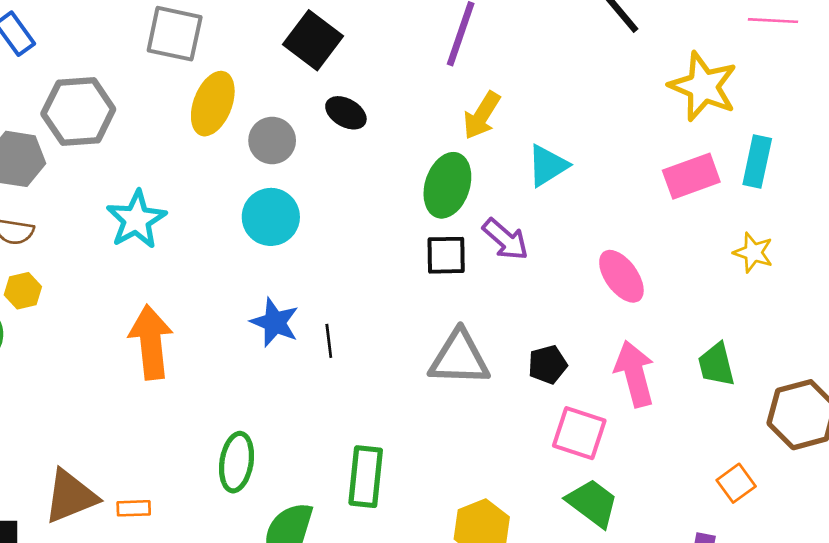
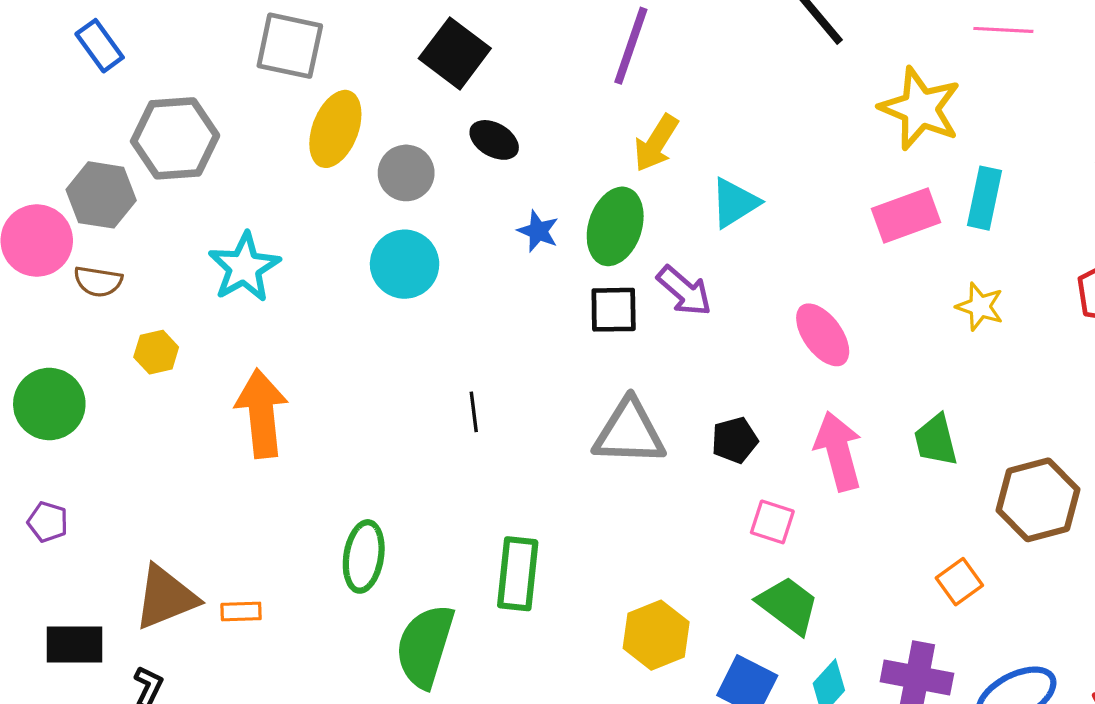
yellow hexagon: (23, 291) -> (156, 352), moved
blue star: (275, 322) -> (538, 231), moved, size x0.7
pink square: (579, 433) -> (772, 522), size x0.7

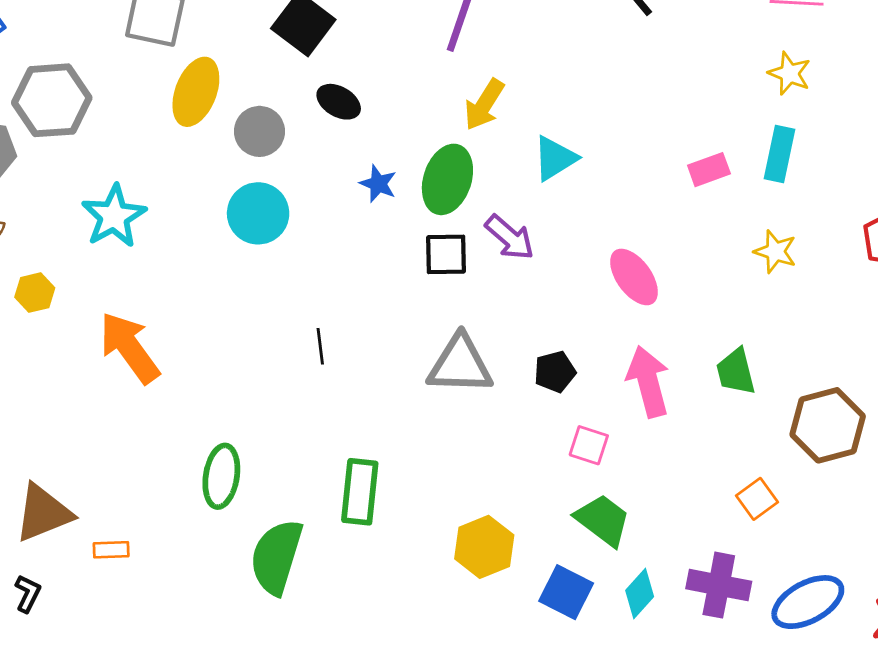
yellow star: (920, 109) -> (789, 73), moved, size x0.6
pink rectangle: (906, 215) -> (709, 170), size x0.7
orange arrow: (262, 413) -> (129, 348), turned -30
orange rectangle: (241, 611) -> (111, 550), moved

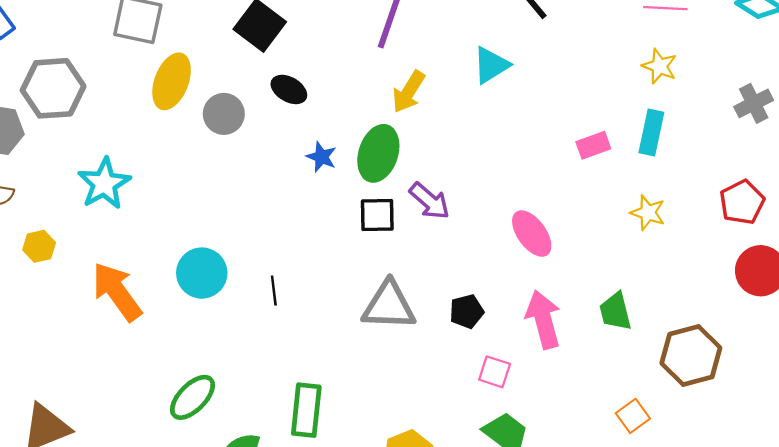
cyan triangle: (555, 158) -> (491, 65), moved
cyan circle: (258, 213) -> (202, 273), moved
green ellipse: (221, 476) -> (192, 397), turned 36

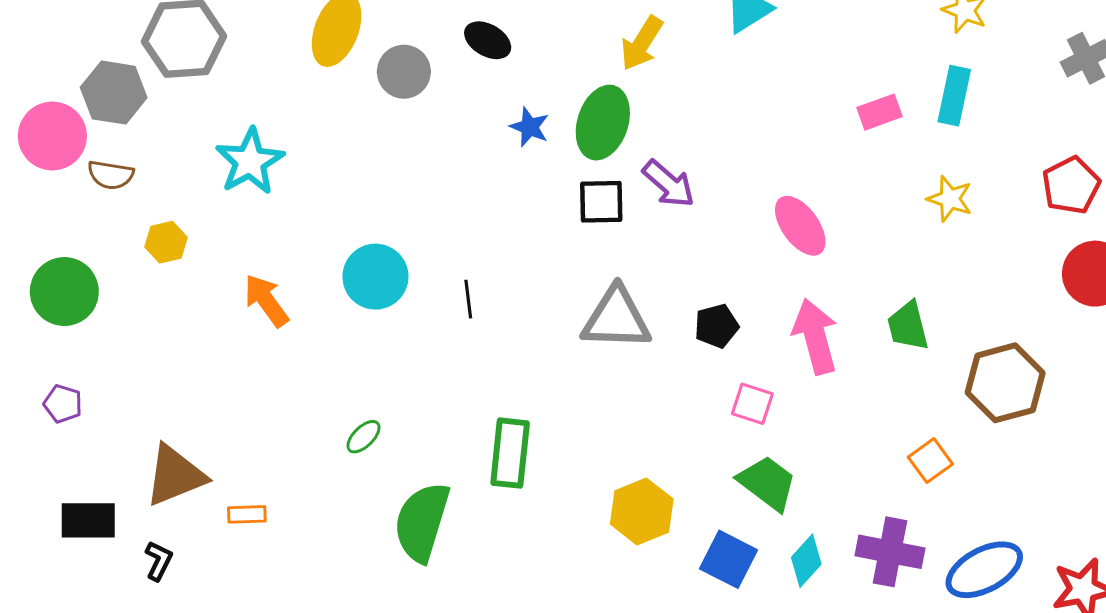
orange arrow: (117, 292) -> (266, 301), size x0.7
green ellipse: (192, 397) -> (363, 437), size x0.6

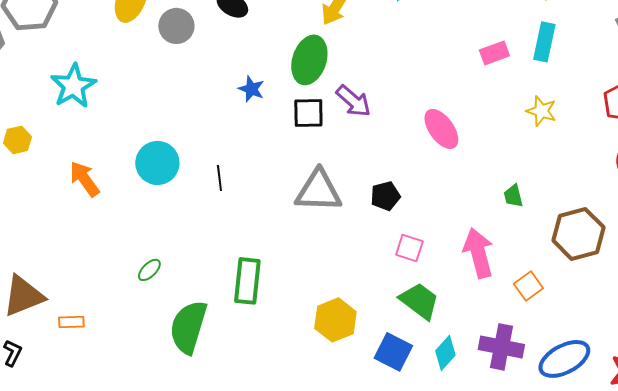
blue star: (530, 127) -> (251, 89), moved
green trapezoid: (908, 326) -> (513, 196), size x0.7
pink arrow: (815, 336) -> (478, 253), moved

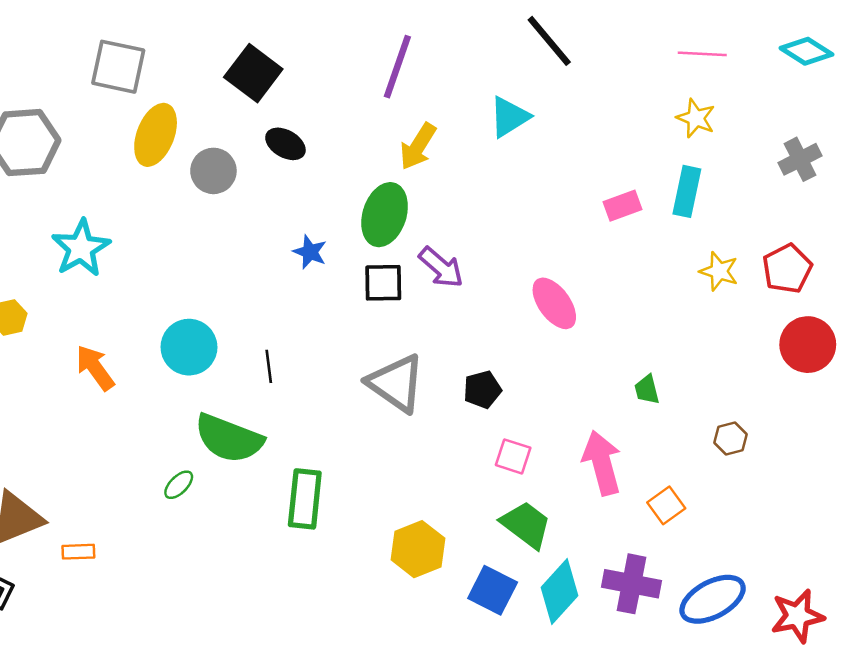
yellow star: (541, 111) -> (719, 271), moved
gray triangle: (318, 191) -> (396, 383), turned 33
brown hexagon: (578, 234) -> (731, 438), size x0.5
green semicircle: (188, 327) -> (229, 438), moved, turned -86
cyan diamond: (445, 353) -> (559, 592), size x1.4

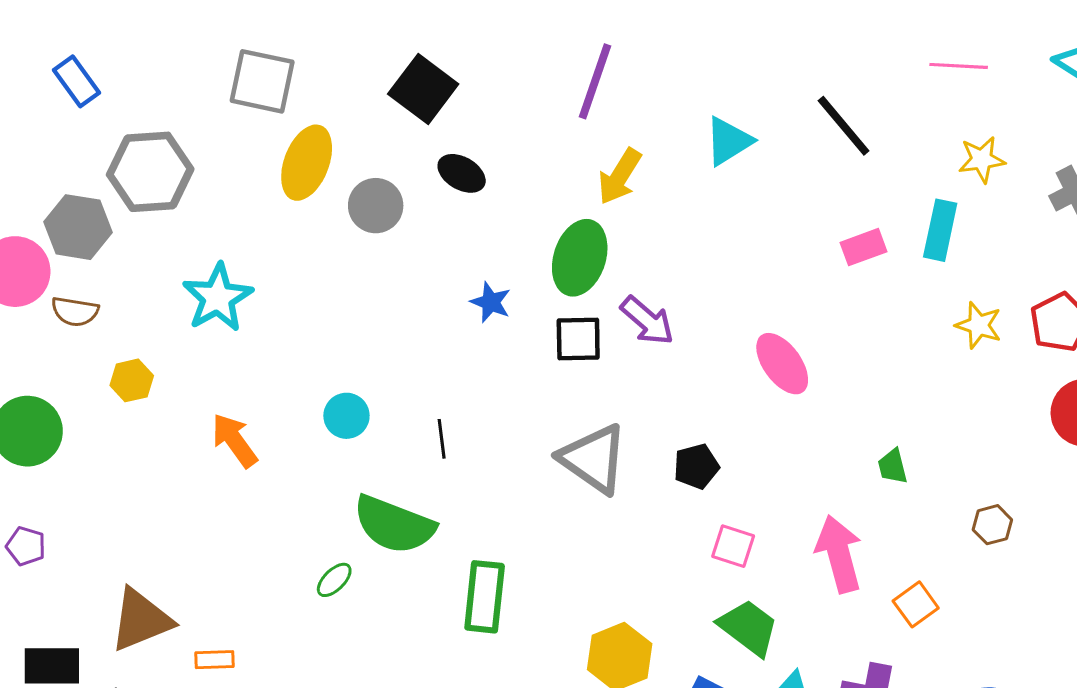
black line: (549, 41) -> (844, 126), moved
yellow star: (696, 118) -> (982, 160), moved, turned -30
cyan circle: (189, 347) -> (346, 416), size x0.7

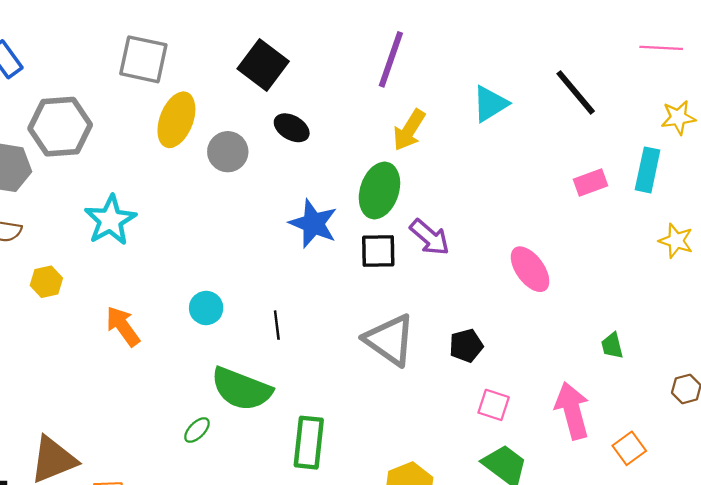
blue star: (491, 302) -> (313, 224), size x1.6

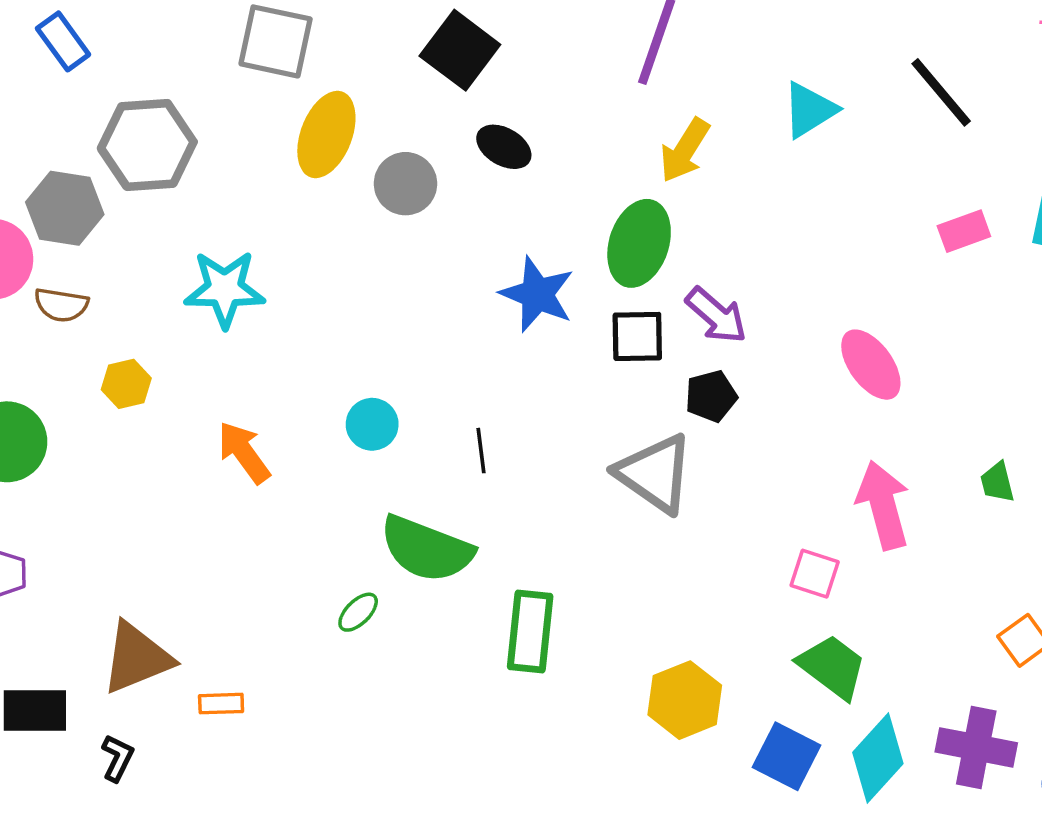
cyan star: (110, 220) -> (225, 289), turned 30
black pentagon: (466, 346) -> (711, 396), moved
pink arrow: (572, 411) -> (883, 505), moved

